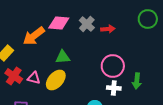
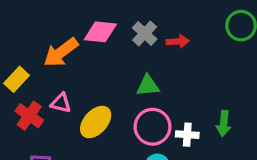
green triangle: (63, 57) -> (148, 86), moved
pink circle: (113, 66) -> (153, 127), moved
pink triangle: (34, 78) -> (61, 103), moved

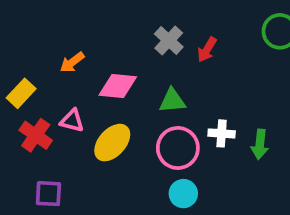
pink diamond: (100, 32) -> (118, 86), moved
red arrow: (178, 41) -> (207, 50), turned 125
orange arrow: (61, 52) -> (72, 62), size x0.6
white cross: (187, 135) -> (222, 133), moved

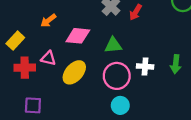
red cross: (36, 135) -> (25, 68), turned -36
green arrow: (260, 144) -> (176, 64), moved

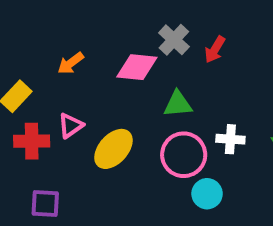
pink diamond: (78, 36) -> (137, 67), moved
pink triangle: (48, 58) -> (71, 126), turned -49
cyan circle: (120, 105) -> (207, 194), moved

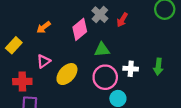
pink diamond: (137, 67) -> (80, 29), turned -45
red cross: (32, 141) -> (22, 81), moved

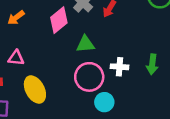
pink triangle: (44, 61) -> (16, 58), turned 40
yellow ellipse: (67, 74) -> (35, 90), moved, turned -70

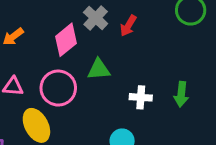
pink circle: (89, 77) -> (58, 88), moved

